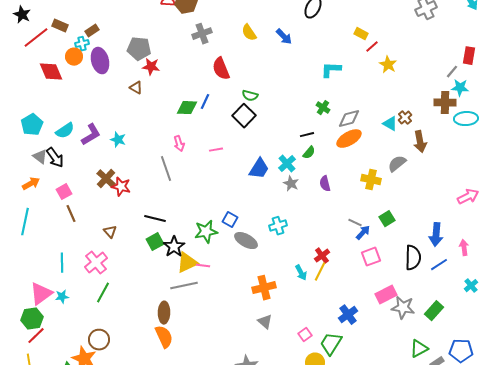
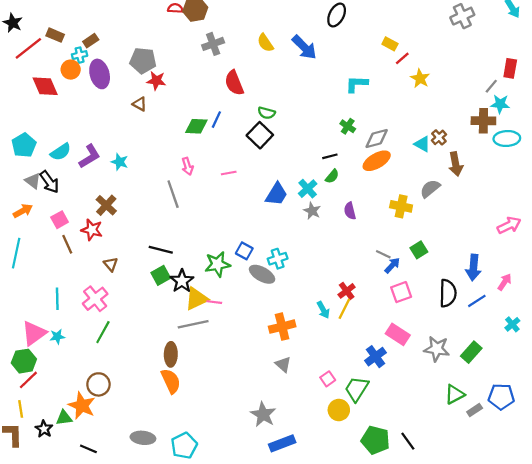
blue arrow: (284, 37) -> (304, 47), size x1.4
red star: (121, 187) -> (92, 230), moved
cyan cross: (278, 226) -> (278, 259), moved
pink arrow: (464, 248) -> (505, 282), turned 42
pink rectangle: (386, 295) -> (398, 334), moved, turned 60

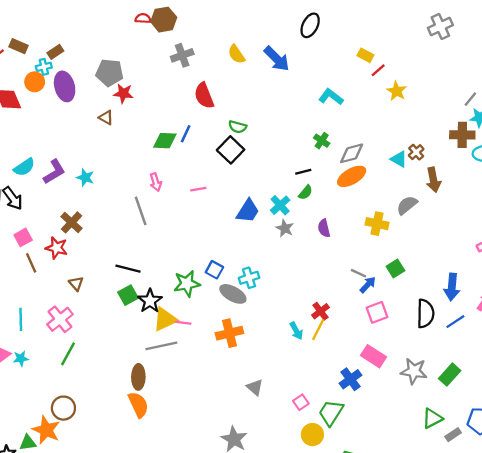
cyan L-shape: (357, 84) -> (331, 97), turned 35
orange cross: (282, 327) -> (229, 333), moved

